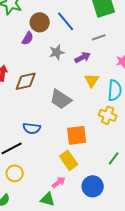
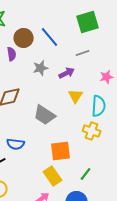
purple semicircle: (28, 38) -> (12, 54), turned -40
green line: (114, 158) -> (86, 174), moved

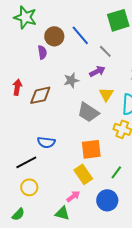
gray line: (83, 53) -> (105, 51), moved, turned 64
gray star: (41, 68) -> (71, 80), moved
gray trapezoid: (45, 115) -> (88, 112), moved

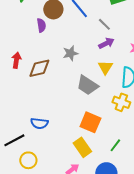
purple arrow: (97, 71) -> (106, 43), moved
blue semicircle: (46, 142) -> (39, 123), moved
orange square: (91, 149) -> (90, 122), turned 30
black line: (26, 162) -> (14, 140), moved

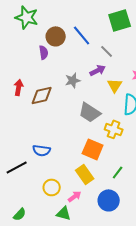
purple arrow: (106, 43) -> (98, 70), moved
yellow triangle: (105, 67) -> (115, 85), moved
yellow cross: (121, 102) -> (114, 129), moved
yellow circle: (28, 160) -> (52, 187), moved

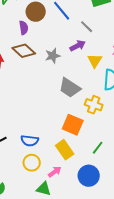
brown diamond: (42, 95) -> (24, 51), moved, turned 55
blue semicircle: (42, 150) -> (30, 141), moved

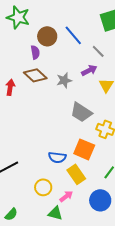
blue semicircle: (30, 141) -> (57, 157), moved

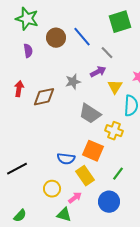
purple semicircle: (35, 52) -> (28, 51), moved
brown diamond: (35, 75) -> (44, 97), moved, turned -55

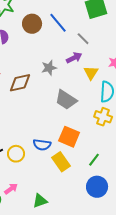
yellow cross: (114, 131) -> (103, 117), moved
yellow circle: (52, 189) -> (16, 154), moved
pink arrow: (75, 198) -> (11, 189), moved
blue circle: (109, 202) -> (97, 187), moved
green triangle: (64, 215) -> (40, 201), turned -35

